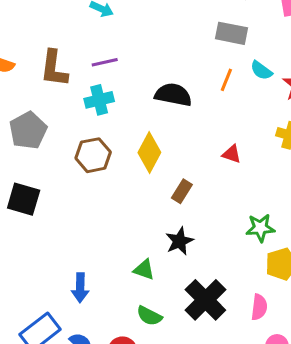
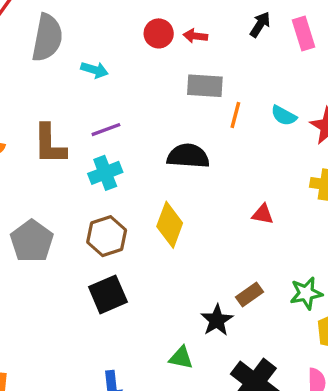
gray rectangle: (231, 33) -> (205, 86), moved
orange line: (226, 80) -> (235, 115), moved
gray pentagon: (28, 130) -> (32, 241), moved
brown rectangle: (182, 191) -> (250, 295), moved, turned 30
black square: (24, 199) -> (108, 294), moved, turned -32

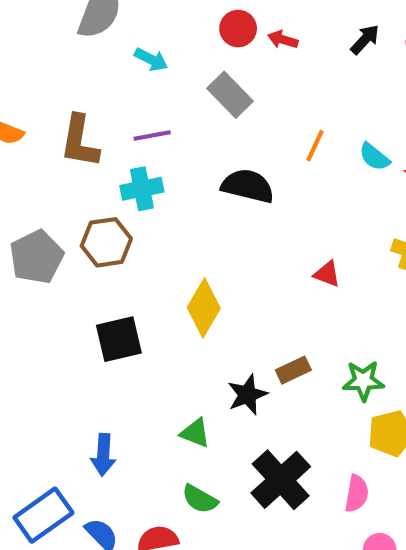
gray rectangle: (205, 86) -> (230, 95), moved, turned 32
yellow diamond: (170, 225) -> (204, 308), moved
brown hexagon: (107, 236) -> (106, 242), moved

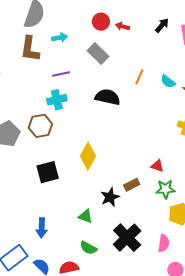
cyan arrow: (151, 59) -> (60, 38), turned -35
brown L-shape: (80, 141) -> (30, 49), moved
red triangle: (327, 274) -> (157, 166), moved

